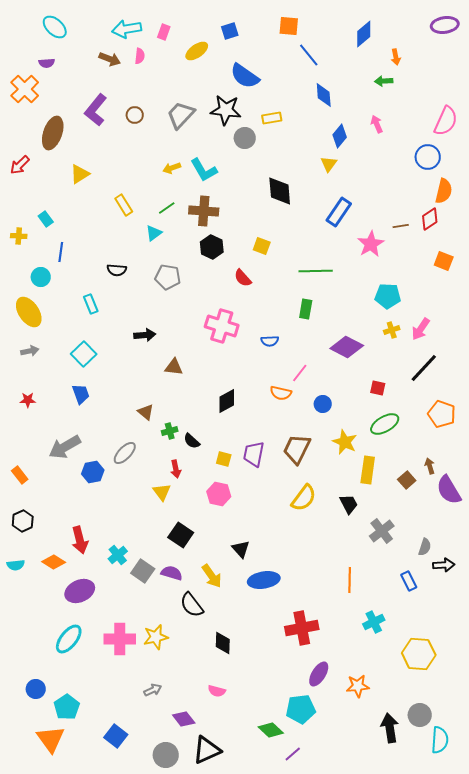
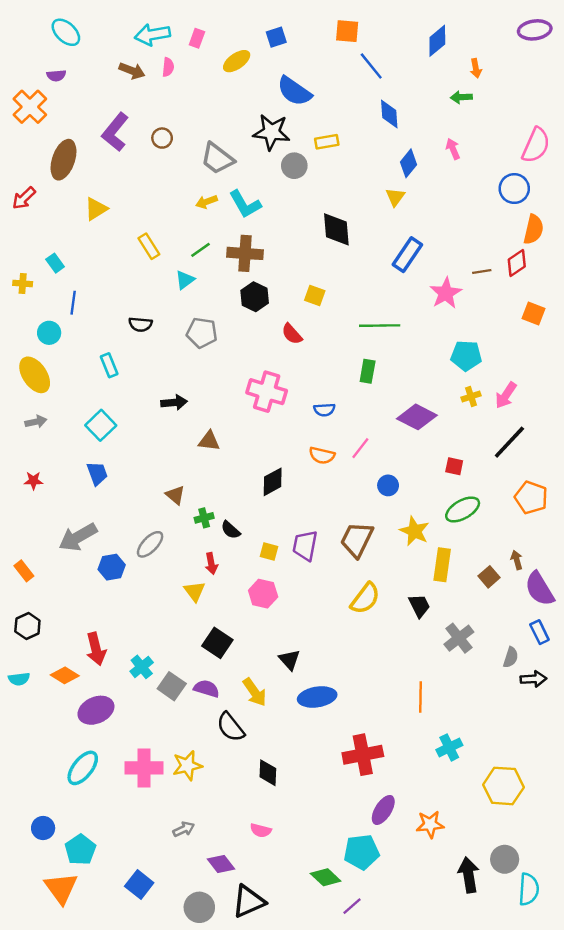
gray trapezoid: (181, 115) -> (217, 158), moved, turned -96
orange semicircle: (281, 393) -> (322, 455), moved
blue rectangle: (409, 581) -> (539, 632), moved

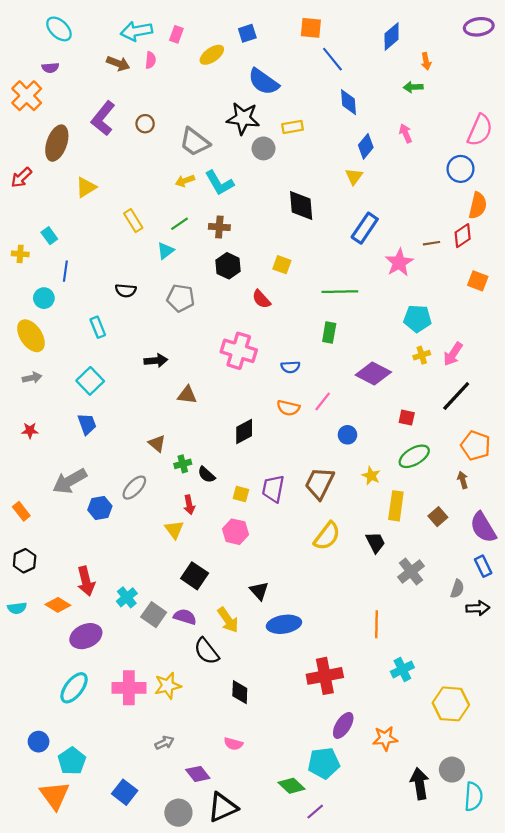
brown cross: (245, 253) -> (219, 227), size x0.7
yellow star: (414, 531) -> (371, 476), size x0.7
brown arrow: (517, 560) -> (463, 480), moved

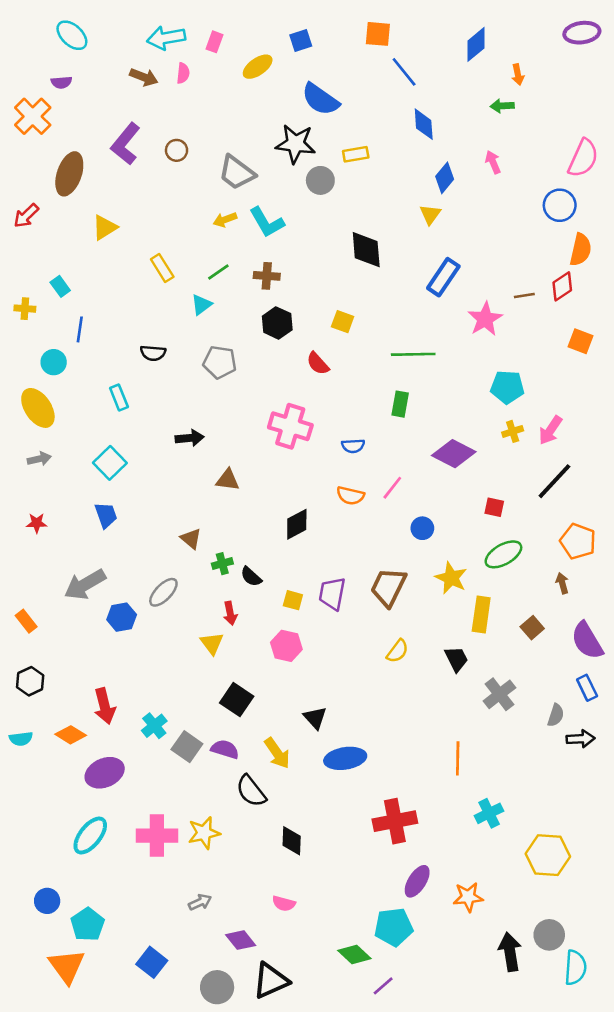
yellow star: (371, 476) -> (451, 578), size x1.4
yellow semicircle: (327, 536) -> (398, 651), size x0.7

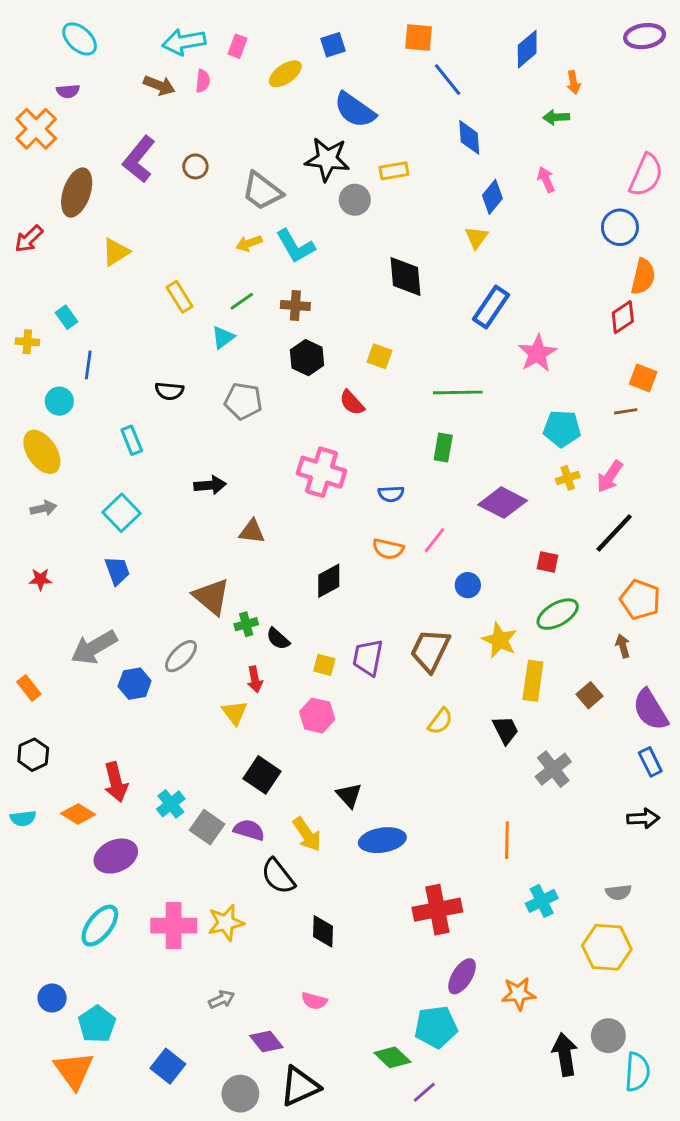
brown line: (524, 295) -> (626, 411), moved
brown triangle: (191, 539) -> (211, 597), size x1.6
gray semicircle: (556, 715) -> (618, 892), moved, turned 65

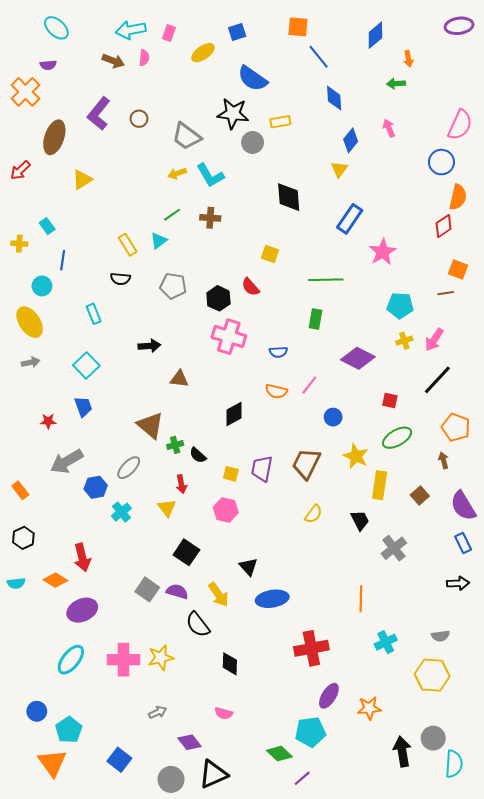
yellow rectangle: (180, 297) -> (128, 245), moved
black hexagon: (307, 358) -> (218, 298), moved
red star: (40, 579) -> (48, 421), moved
cyan cross: (171, 804) -> (121, 512), moved

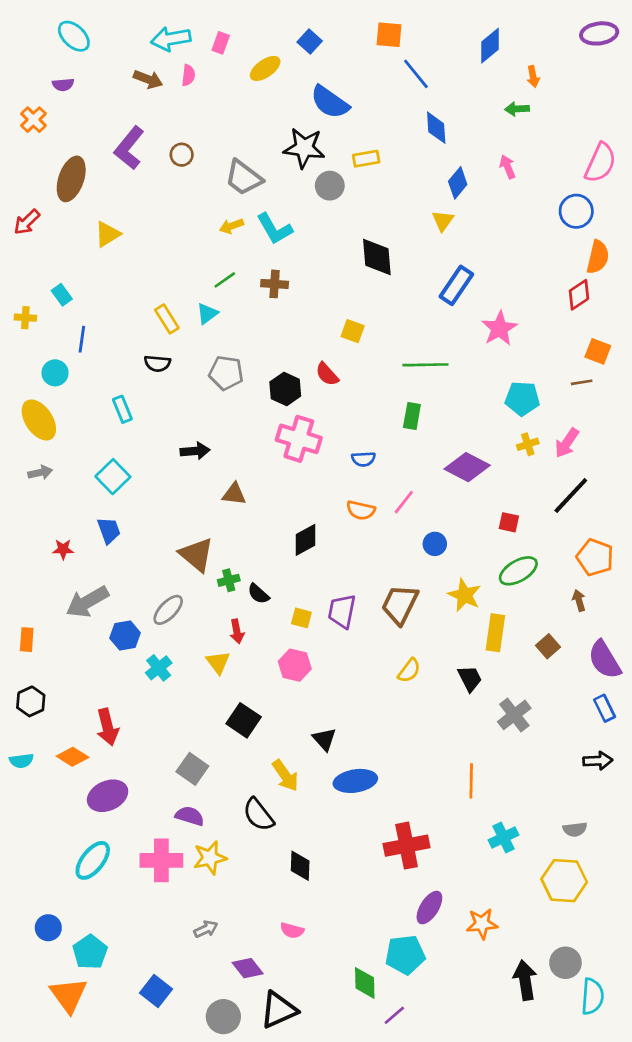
blue square: (237, 32) -> (310, 42), turned -30
orange cross: (25, 92) -> (33, 120), size x0.7
orange rectangle: (20, 490) -> (27, 640), turned 42
purple semicircle: (177, 592) -> (190, 816), moved
green diamond: (279, 754) -> (365, 983), turned 45

